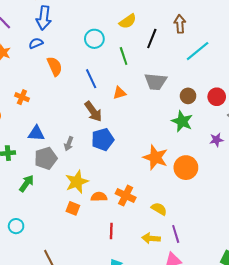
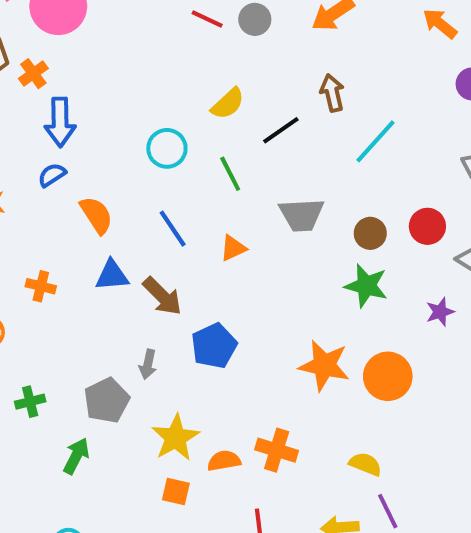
black line: (152, 38) -> (281, 130), turned 42
brown arrow: (93, 112) -> (162, 296), moved
blue triangle: (36, 133) -> (112, 275), moved
yellow semicircle: (159, 209) -> (365, 464), moved

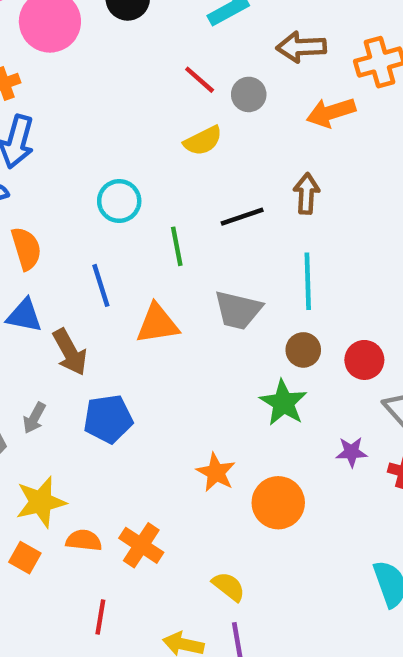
yellow semicircle: (228, 104) -> (203, 141), moved
cyan line: (376, 141) -> (308, 281), moved, turned -60
orange triangle: (233, 248) -> (157, 324), size x1.5
orange star: (324, 365) -> (216, 472), size x0.7

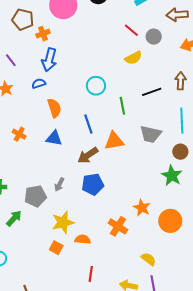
brown arrow: (70, 352) -> (88, 155), moved, turned 85
orange cross: (141, 545) -> (118, 226), moved

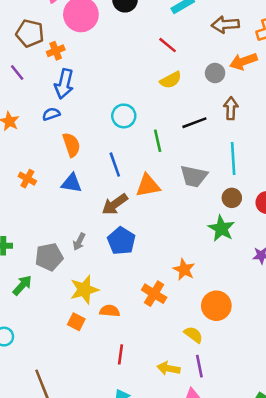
gray circle: (154, 37) -> (215, 73), moved
purple line: (11, 60) -> (17, 72), moved
blue pentagon: (93, 184) -> (121, 241), turned -30
orange circle: (170, 221) -> (216, 306), moved

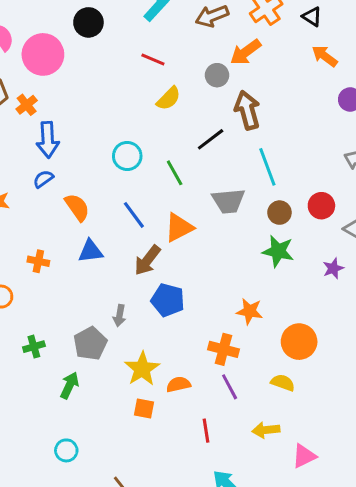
brown arrow: (231, 108) -> (247, 110), size x1.4
purple line: (199, 366) -> (230, 387), moved

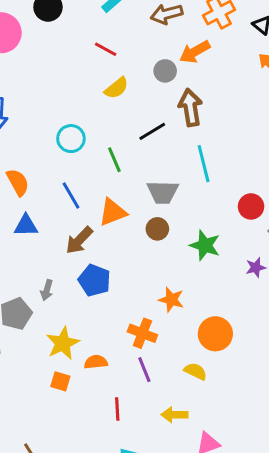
brown circle: (279, 213) -> (157, 229), moved

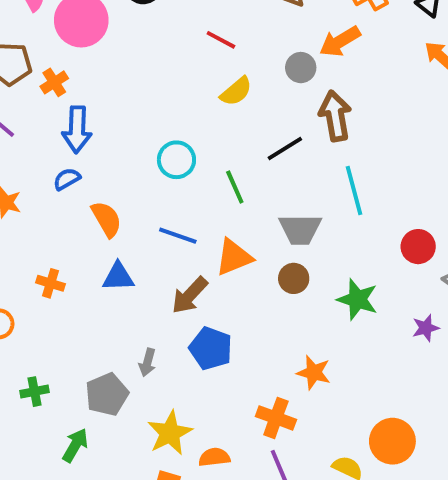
blue line: (71, 195) -> (178, 236), turned -40
orange circle: (215, 334) -> (392, 441), moved

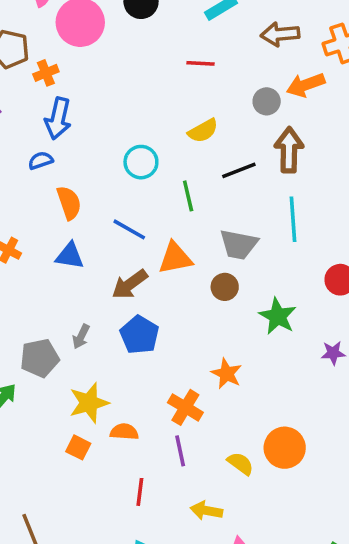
red line: (221, 40) -> (201, 63), turned -36
yellow semicircle: (236, 91) -> (203, 131), moved

